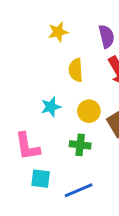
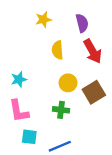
cyan star: (51, 107) -> (19, 79), moved

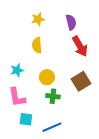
yellow semicircle: (57, 50) -> (37, 45), moved
yellow circle: (68, 83) -> (47, 77), moved

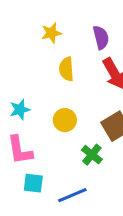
yellow semicircle: (37, 45) -> (66, 69), moved
green cross: (53, 96) -> (92, 155), moved, turned 32

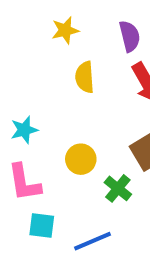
yellow circle: (65, 120) -> (81, 159), moved

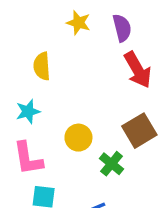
yellow star: (65, 30) -> (78, 23), moved, turned 30
yellow semicircle: (85, 77) -> (42, 66), moved

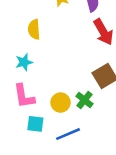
yellow circle: (78, 138) -> (61, 103), moved

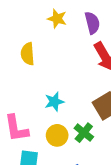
cyan star: (24, 62) -> (54, 102), moved

